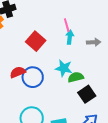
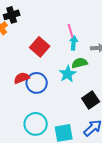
cyan star: (64, 68) -> (68, 74), turned 30
green semicircle: (76, 77) -> (80, 63), moved

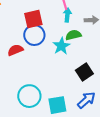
red square: (40, 47) -> (33, 19), turned 36
blue circle: (37, 83) -> (34, 35), moved

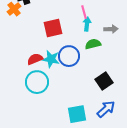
blue circle: (34, 35) -> (69, 56), moved
cyan star: (61, 46) -> (51, 59), moved, turned -30
cyan circle: (29, 96) -> (37, 82), moved

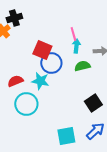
red square: (53, 28) -> (42, 50), turned 36
blue circle: (69, 56) -> (51, 63), moved
red semicircle: (35, 59) -> (15, 81), moved

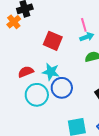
cyan arrow: (76, 46) -> (87, 37), turned 64
blue circle: (51, 63) -> (62, 88), moved

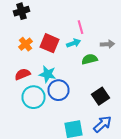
orange cross: (14, 22) -> (26, 44), moved
cyan arrow: (87, 37) -> (74, 43), moved

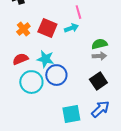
gray arrow: (108, 44) -> (99, 56), moved
green semicircle: (90, 59) -> (99, 44), moved

